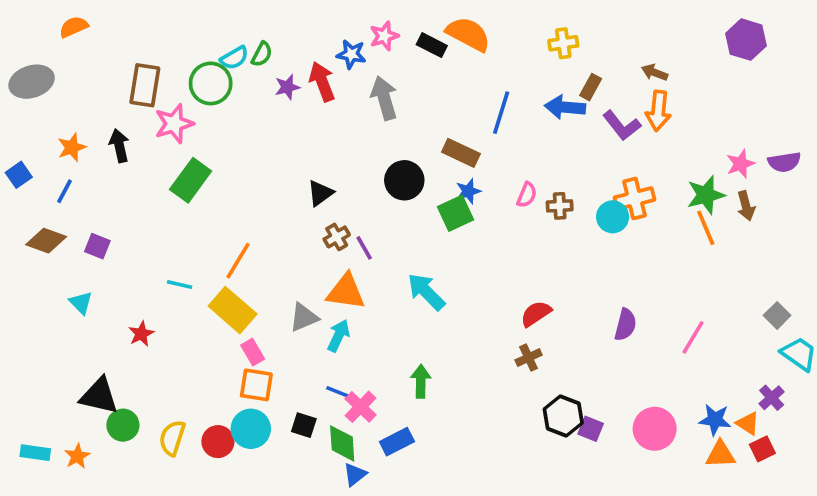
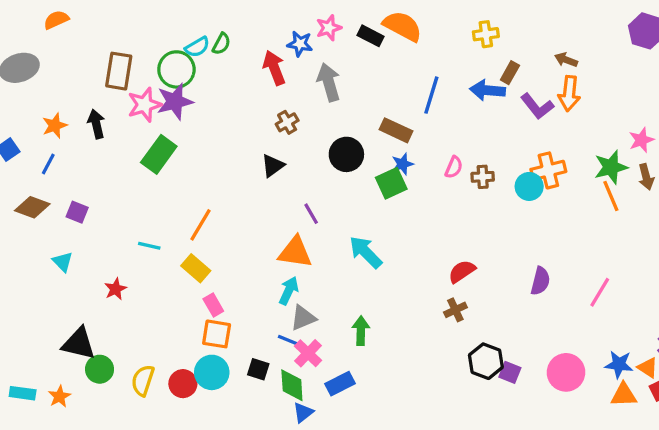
purple star: (287, 87) -> (175, 101), moved, size x1.6
brown cross: (337, 237) -> (287, 122), moved
yellow rectangle: (233, 310) -> (196, 268), size x0.7
gray triangle: (304, 317) -> (303, 318), moved

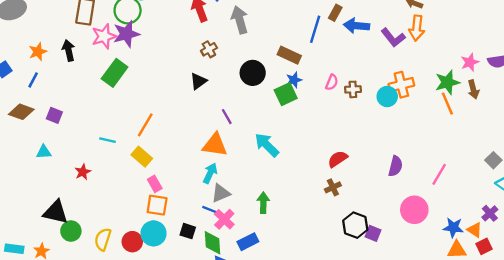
brown rectangle: (510, 73) -> (335, 13), moved
cyan triangle: (63, 262) -> (44, 152), turned -49
pink circle: (566, 372) -> (414, 210), moved

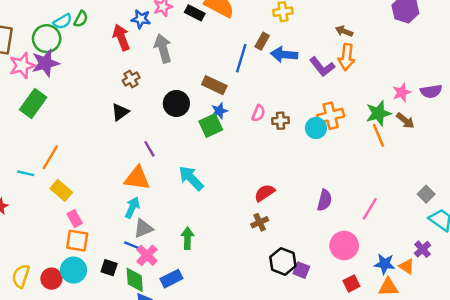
brown arrow: (473, 89) -> (405, 121), turned -36
orange line: (145, 125) -> (50, 157), moved
red square: (484, 246) -> (351, 283), moved

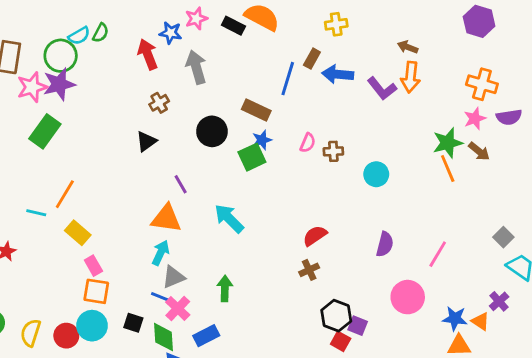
orange cross: (331, 116) -> (482, 84), moved, turned 30
cyan circle: (316, 128) -> (376, 174), moved
red square: (351, 283) -> (341, 341), moved, turned -35

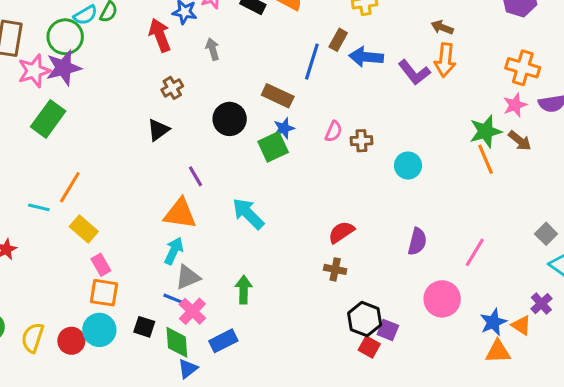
gray arrow: (196, 67) -> (213, 49), size x0.6
brown cross: (309, 270) -> (335, 269), turned 36
blue star: (455, 318) -> (493, 322), turned -30

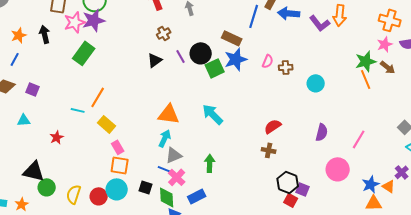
blue star: (284, 128) -> (236, 59), size x1.6
green square: (273, 147) -> (215, 68), moved
purple line: (195, 176) -> (181, 56), moved

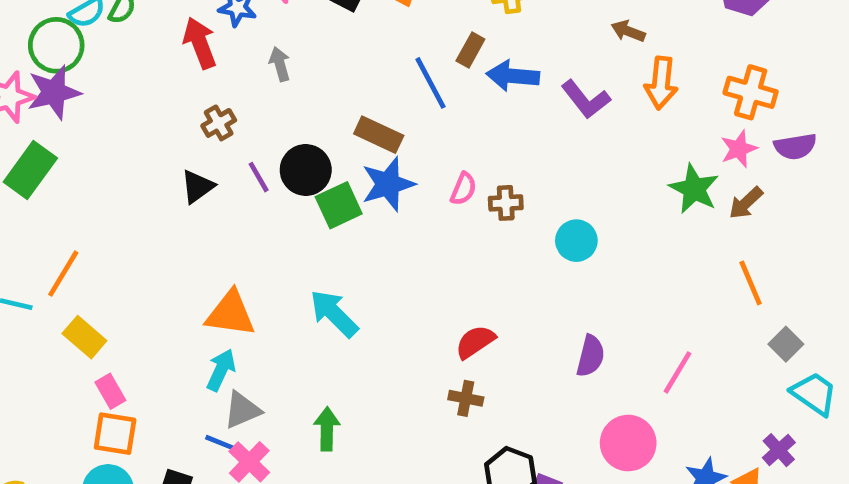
orange arrow: (340, 15) -> (661, 83), moved
blue line: (254, 16) -> (430, 83), turned -45
green star: (366, 61) -> (694, 189), turned -30
brown arrow: (388, 67) -> (746, 203), turned 98
orange line: (366, 79) -> (751, 283), moved

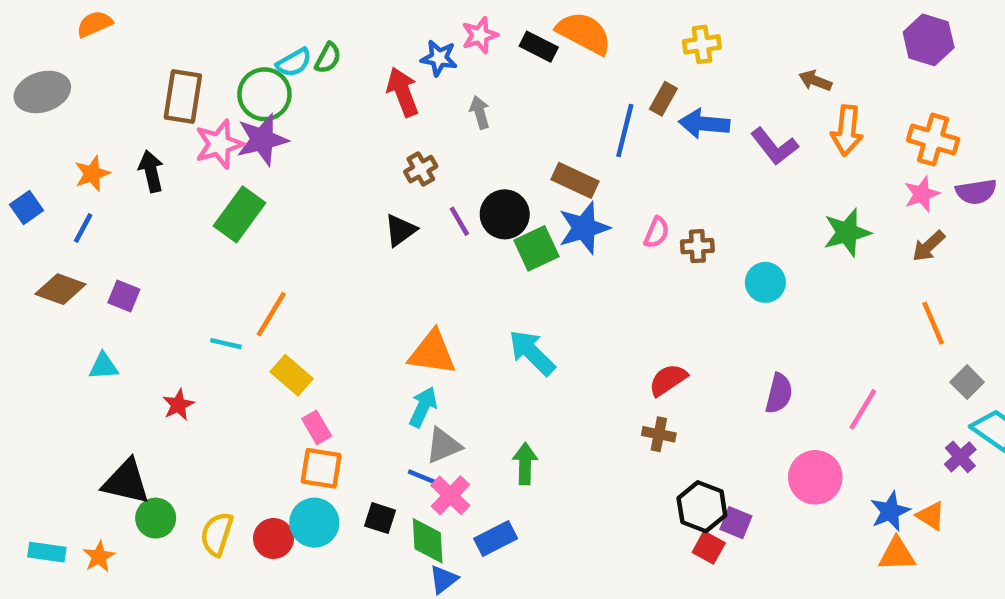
blue line: (430, 83) -> (625, 131), turned 42
green star: (694, 189) -> (847, 232), moved, turned 30
purple cross: (779, 450) -> (960, 457), moved

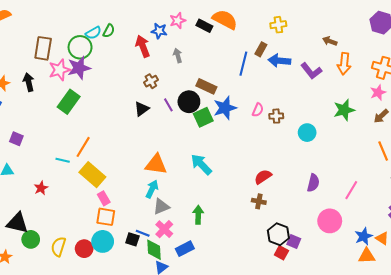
brown rectangle: (575, 180) -> (206, 86), moved
yellow rectangle: (292, 375) -> (92, 175), size x1.4
blue line: (423, 477) -> (143, 233), moved

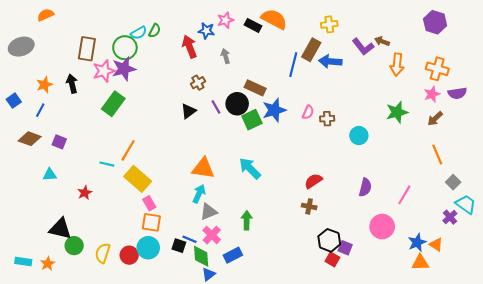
brown rectangle: (261, 49) -> (311, 50), size x1.5
purple L-shape: (311, 71) -> (363, 47), moved

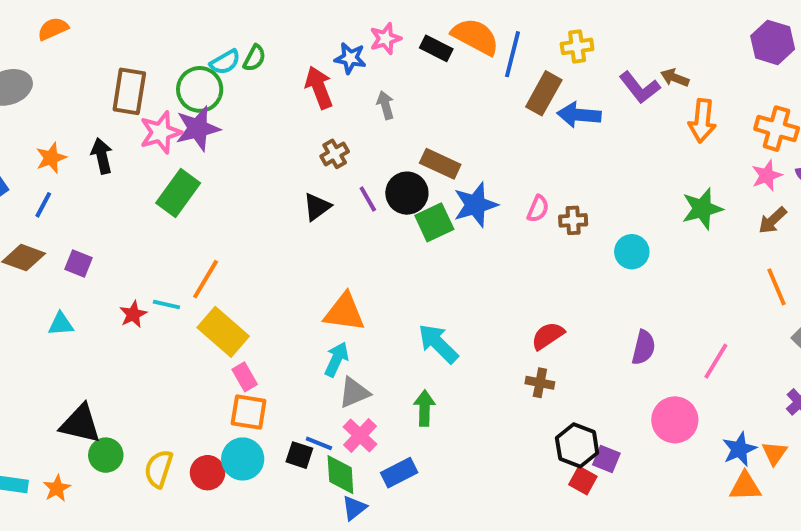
blue line: (293, 65) -> (513, 54), moved
cyan arrow: (250, 168) -> (438, 344), moved
red star: (85, 193) -> (133, 314), moved
orange triangle: (436, 245) -> (775, 453), turned 32

